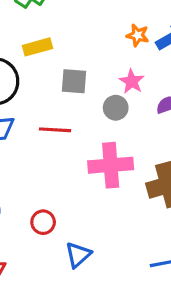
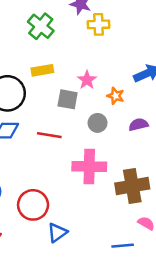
orange star: (138, 35) -> (116, 96), moved
pink star: (132, 81) -> (87, 80), moved
red circle: (43, 222) -> (33, 205), size x1.6

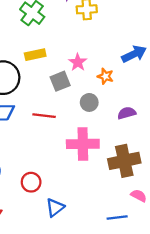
gray square: (68, 99) -> (60, 81), turned -30
purple semicircle: (138, 125) -> (127, 113), moved
red circle: (33, 205) -> (31, 182), size x0.7

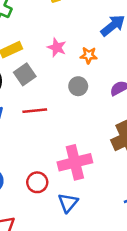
gray square: (60, 81) -> (25, 74), moved
pink cross: (83, 144) -> (75, 162), moved

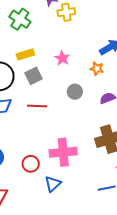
orange star: (89, 55) -> (97, 69), moved

